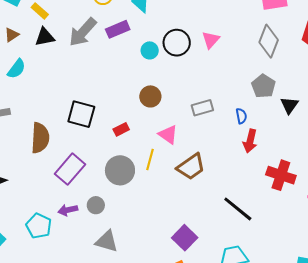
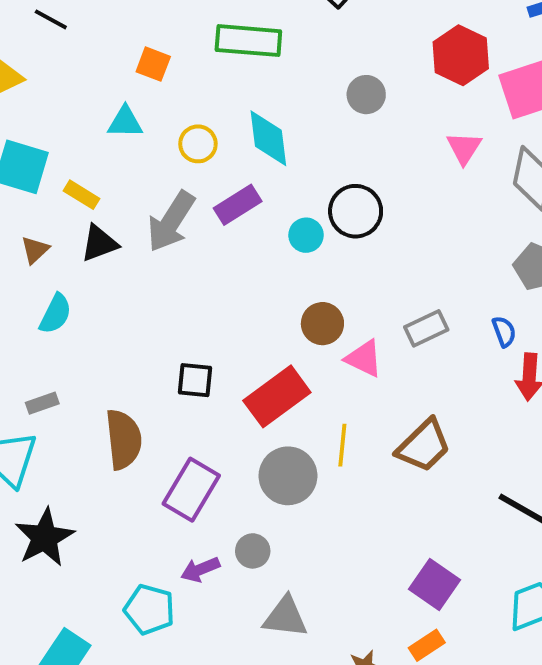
pink triangle: (211, 40) -> (464, 148), moved
black square: (81, 114) -> (195, 380), size x0.7
red rectangle: (121, 129) -> (277, 396), size x2.0
pink triangle: (168, 135) -> (364, 358), moved

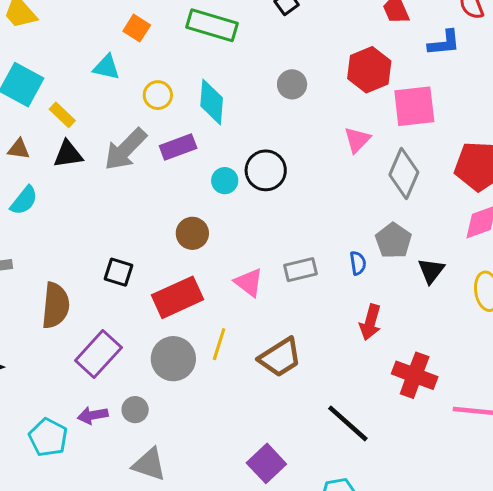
brown triangle: (35, 250) -> (19, 149), turned 40
brown circle: (322, 324) -> (192, 233), moved
blue semicircle: (504, 332) -> (358, 263), moved

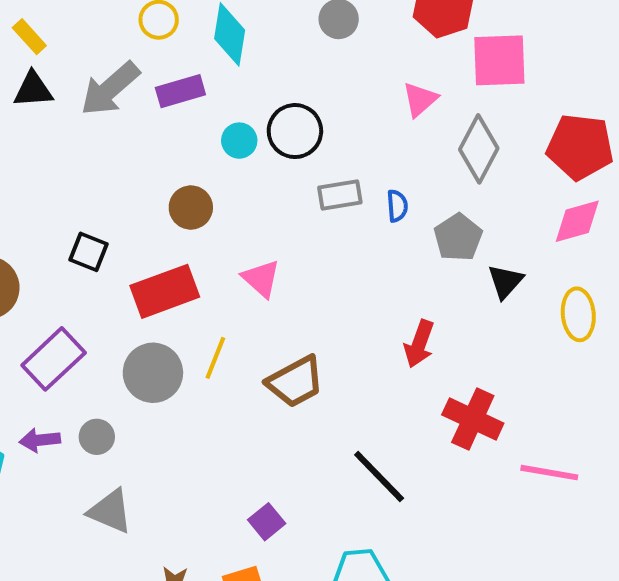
blue semicircle: (358, 263) -> (397, 206), moved
gray rectangle: (300, 270) -> (340, 195), moved
purple square: (266, 463) -> (267, 522), size x0.7

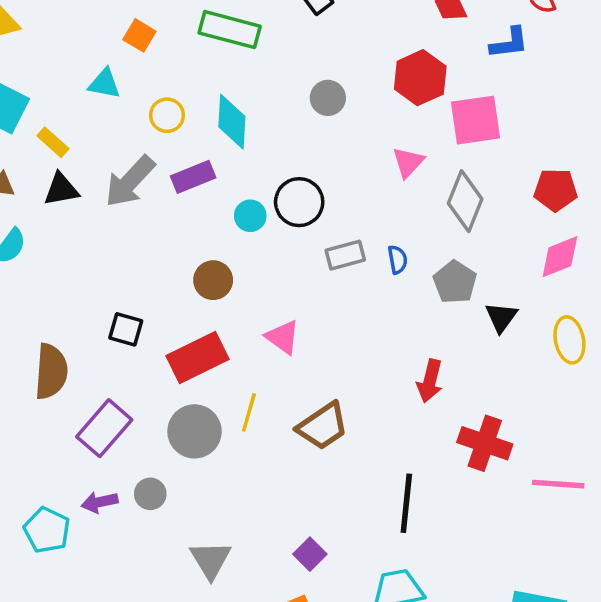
red pentagon: (580, 147) -> (556, 190), size x0.7
black line: (379, 477) -> (406, 503), turned 56
gray triangle: (110, 511) -> (211, 560), moved, turned 42

